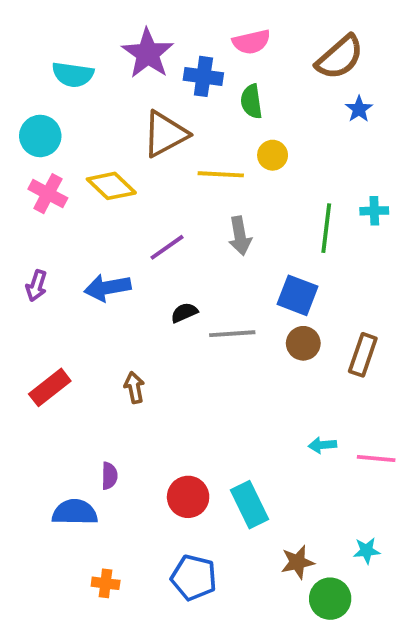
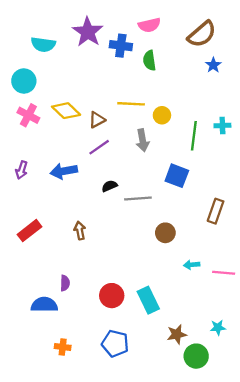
brown triangle: (165, 134) -> (97, 120), moved, size x0.6
yellow circle: (273, 155) -> (162, 115), moved
brown circle: (303, 343) -> (165, 233), moved

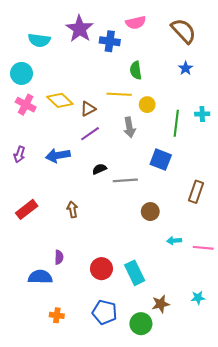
brown semicircle: (202, 34) -> (183, 31), turned -92
green semicircle: (149, 60) -> (136, 70), moved
blue star: (213, 65) -> (186, 68), moved
green circle: (196, 356) -> (141, 324), moved

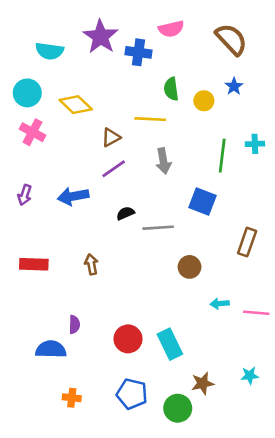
yellow diamond: (60, 100) -> (76, 105), moved
yellow circle: (147, 105) -> (204, 101), moved
red rectangle: (27, 209) -> (34, 264), turned 40

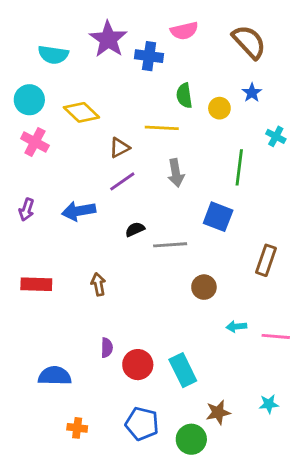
cyan cross: (255, 144) -> (276, 136), moved, turned 30
purple semicircle: (74, 324) -> (107, 348), moved

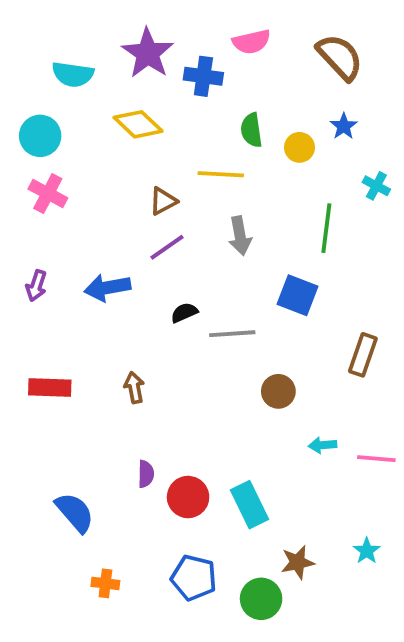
yellow diamond: (81, 112) -> (138, 124), moved
blue semicircle: (55, 376) -> (75, 512), turned 48
cyan star: (269, 404) -> (367, 551), turned -30

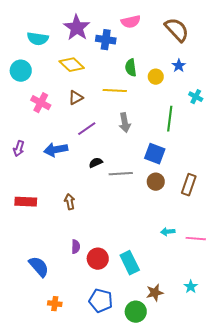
pink cross: (48, 193) -> (41, 103), moved
brown triangle: (163, 201) -> (76, 98), moved
brown circle: (278, 391) -> (156, 182), moved

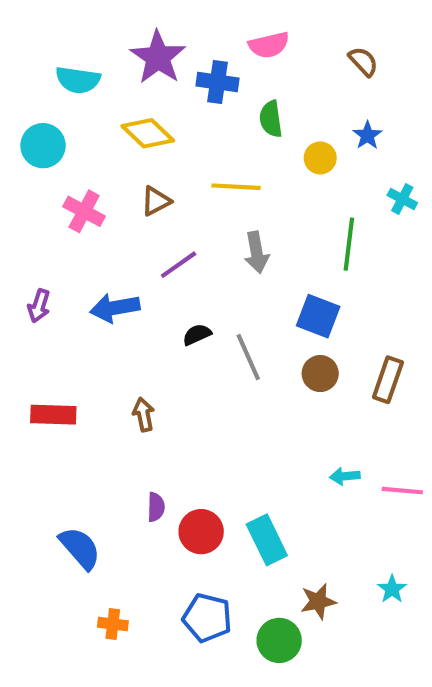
brown semicircle: (177, 30) -> (363, 61), size x0.6
green semicircle: (131, 68) -> (271, 119), moved
gray line: (121, 174) -> (248, 357), turned 70

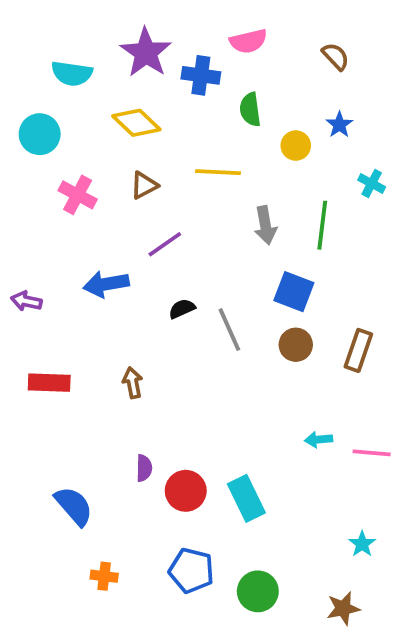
gray arrow: (257, 252) -> (265, 225), moved
purple arrow: (39, 306) -> (26, 301), moved, turned 84
brown star: (318, 601) -> (343, 608), moved

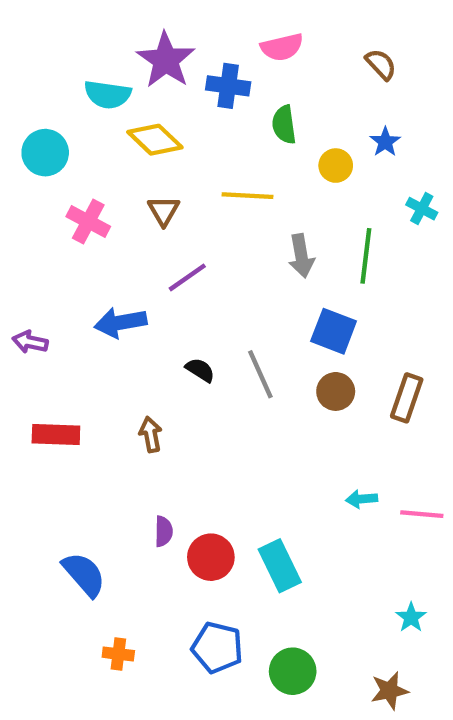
cyan semicircle: (72, 73) -> (108, 94), moved
brown triangle: (144, 185) -> (164, 211), turned -32
black semicircle: (182, 309) -> (200, 370), moved, turned 56

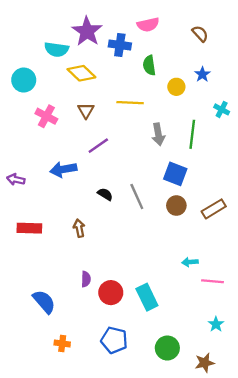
brown rectangle: (407, 398) -> (214, 209), turned 40
pink line: (422, 514) -> (213, 281), moved
green circle: (293, 671) -> (167, 348), moved

